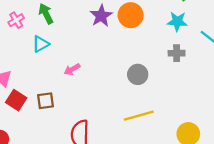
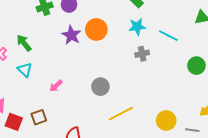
cyan triangle: (41, 44) -> (25, 70), turned -35
gray circle: (138, 74) -> (100, 87), moved

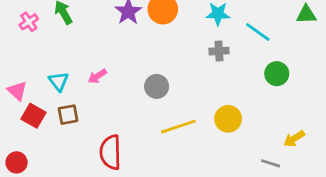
green circle: (196, 66) -> (277, 74), moved
cyan triangle: (25, 70) -> (59, 81), moved
yellow circle: (166, 120) -> (228, 119), moved

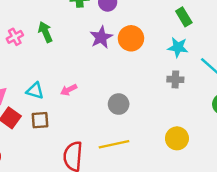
cyan triangle: (59, 81) -> (35, 91), turned -42
yellow line: (178, 127) -> (114, 144), moved

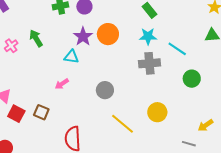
gray cross: (175, 79) -> (149, 63), size x1.5
cyan triangle: (35, 91) -> (71, 57), moved
brown square: (40, 120) -> (41, 112), turned 35
yellow line: (114, 144) -> (123, 124), moved, turned 60

